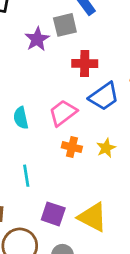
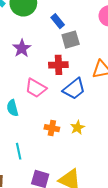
gray square: (65, 25) -> (71, 40), moved
pink trapezoid: (63, 113) -> (36, 88), moved, turned -110

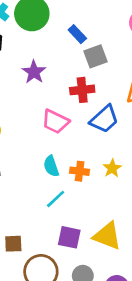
cyan semicircle: (12, 108) -> (51, 166), moved
cyan line: (19, 151) -> (56, 199), moved, turned 63

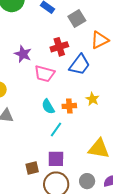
gray square: (96, 56) -> (77, 19), moved
purple star: (34, 72) -> (23, 54), moved
purple square: (69, 237) -> (56, 159), moved

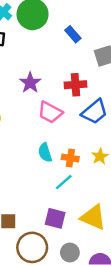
cyan line: (56, 130) -> (64, 182), moved
purple square: (56, 159) -> (55, 218), moved

